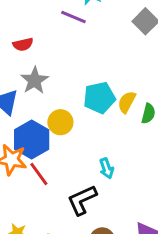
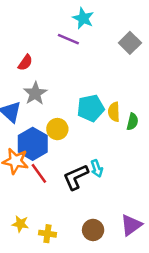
red semicircle: (23, 44) -> (25, 63), turned -42
yellow semicircle: (127, 102) -> (114, 112), turned -30
black L-shape: (82, 200) -> (76, 177), moved

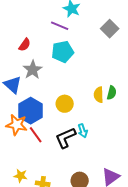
cyan pentagon: (91, 108) -> (63, 52), moved
yellow semicircle: (114, 112) -> (99, 95), moved
yellow circle: (57, 129) -> (65, 104), moved

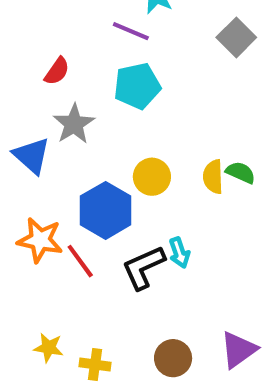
green semicircle: (112, 93) -> (241, 172), turned -80
yellow circle: (65, 104) -> (152, 177), moved
blue hexagon: (31, 111) -> (106, 210), moved

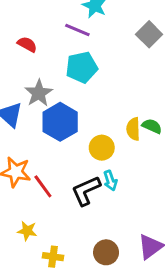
red semicircle: (57, 71) -> (27, 44), moved, turned -96
yellow circle: (152, 177) -> (102, 148), moved
blue hexagon: (106, 210) -> (60, 122), moved
yellow star: (49, 348) -> (27, 231), moved

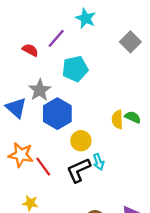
purple line: (77, 30) -> (56, 38), moved, turned -72
yellow circle: (102, 148) -> (81, 141), moved

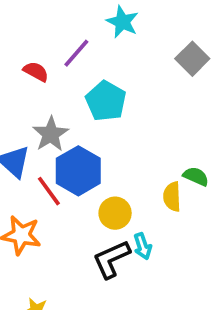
cyan pentagon: (75, 69) -> (106, 101), turned -30
yellow semicircle: (117, 120) -> (172, 197), moved
red line: (43, 167) -> (49, 191), moved

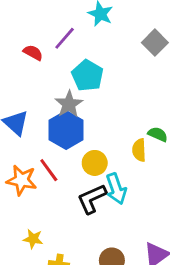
gray star: (51, 134) -> (69, 104), moved
red line: (49, 191) -> (49, 170), moved
cyan arrow: (143, 246) -> (116, 189), size x1.5

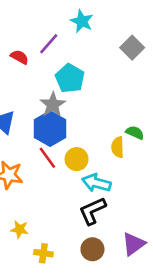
red line: (49, 170) -> (47, 158), moved
cyan arrow: (116, 189) -> (96, 183), turned 124
black L-shape: (92, 199) -> (92, 211), moved

